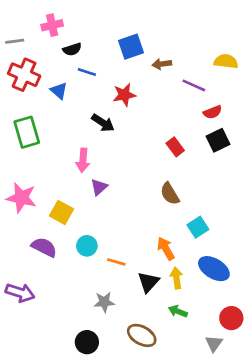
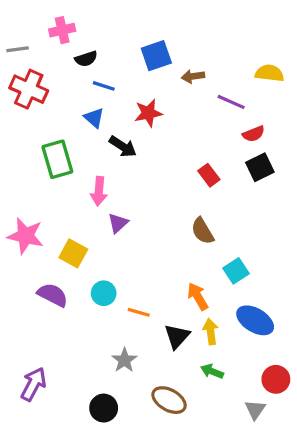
blue triangle: (59, 91) -> (94, 118), moved
green rectangle: (27, 132) -> (57, 159), moved
purple arrow: (20, 293) -> (33, 384), moved, turned -80
gray star: (104, 302) -> (124, 360), turned -30

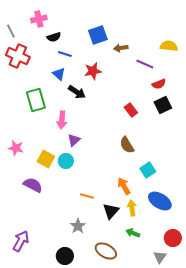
gray line: (18, 49) -> (11, 31), turned 72
pink star: (26, 236) -> (16, 148), size x0.7
cyan circle: (104, 293) -> (66, 161), moved

